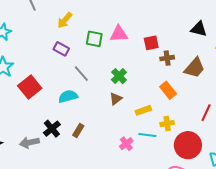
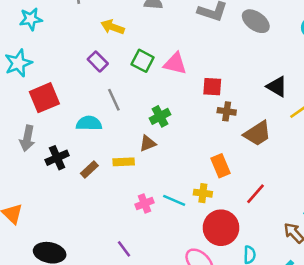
yellow arrow: (65, 20) -> (113, 27), turned 54
orange rectangle: (168, 90) -> (221, 166), moved
yellow rectangle: (143, 110) -> (124, 162), moved
gray arrow: (29, 142) -> (27, 138), moved, turned -84

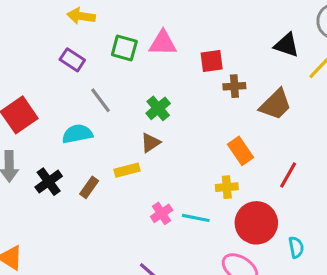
cyan line: (174, 200) -> (196, 218), moved

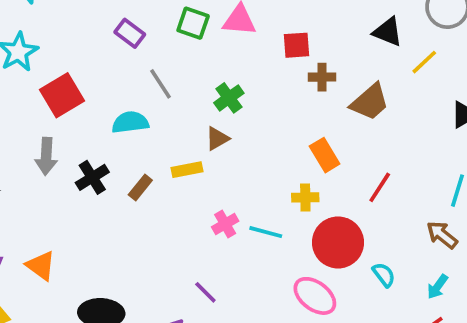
cyan semicircle: (296, 247) -> (384, 275), turned -30

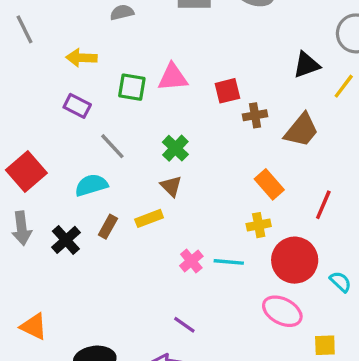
black triangle: (388, 32) -> (306, 65), turned -32
brown triangle: (217, 139) -> (171, 186), turned -35
brown rectangle: (140, 187) -> (108, 227), moved

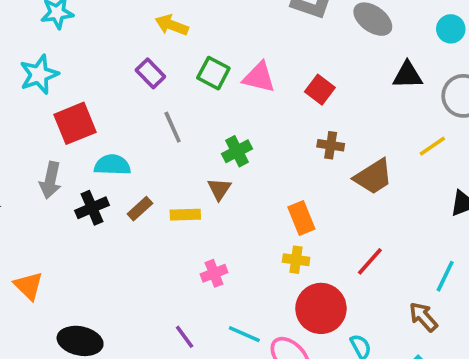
black triangle: (306, 65) -> (408, 75), moved
red square: (227, 91) -> (320, 90), moved, turned 32
orange rectangle: (269, 184) -> (301, 218), moved
cyan semicircle: (91, 185) -> (112, 165), moved
cyan line: (229, 262) -> (244, 334), moved

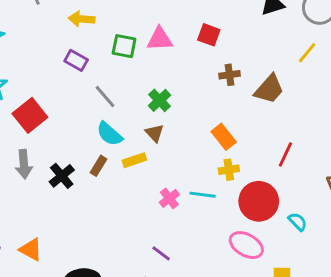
cyan semicircle: (112, 165) -> (109, 134), moved, turned -124
cyan line: (244, 334) -> (203, 195), moved

